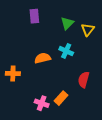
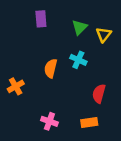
orange semicircle: (43, 58) -> (51, 68), turned -63
orange cross: (13, 73) -> (16, 86), turned -32
orange rectangle: (61, 98) -> (89, 123), moved, turned 40

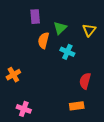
green triangle: (80, 27) -> (60, 28), moved
orange semicircle: (51, 68) -> (43, 40), moved
pink cross: (49, 121) -> (24, 109), moved

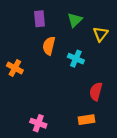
green triangle: (60, 28) -> (75, 20), moved
orange cross: (13, 75) -> (15, 68), moved, turned -32
pink cross: (24, 109) -> (38, 123), moved

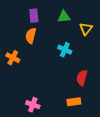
green triangle: (75, 20) -> (64, 17), turned 40
orange semicircle: (49, 46) -> (31, 36), moved

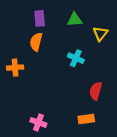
orange cross: (13, 58) -> (15, 68), turned -32

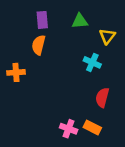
cyan cross: (76, 58) -> (92, 62), moved
orange rectangle: (86, 119) -> (92, 127), turned 35
pink cross: (38, 122) -> (69, 129), moved

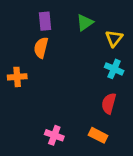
green triangle: (80, 21) -> (85, 22), turned -30
cyan cross: (92, 62) -> (114, 69), moved
pink cross: (69, 129) -> (54, 135), moved

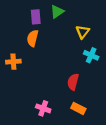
green triangle: (85, 22) -> (57, 12), moved
yellow triangle: (114, 38) -> (83, 32), moved
red semicircle: (109, 103) -> (73, 82), moved

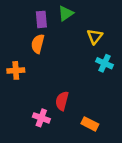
red semicircle: (73, 82) -> (62, 101), moved
pink cross: (43, 108) -> (41, 118), moved

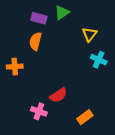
purple rectangle: (41, 19) -> (39, 18), turned -70
red semicircle: (62, 101) -> (58, 95), turned -138
orange rectangle: (90, 124) -> (85, 117), turned -63

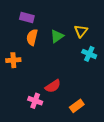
green triangle: (62, 13) -> (57, 36), moved
purple rectangle: (39, 18) -> (27, 18), moved

